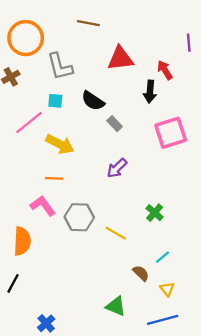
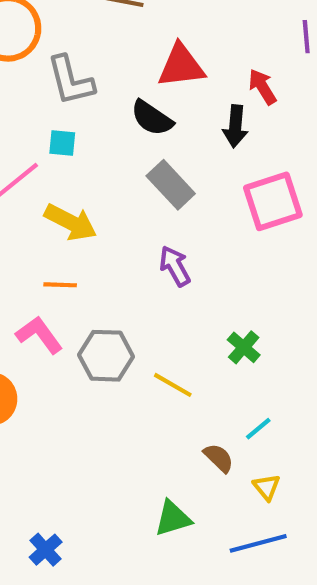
black semicircle: (93, 101) -> (152, 118), moved
gray rectangle: (115, 124) -> (171, 185), size x1.6
purple arrow: (117, 168) -> (175, 266), turned 105
green triangle: (116, 306) -> (173, 518), turned -40

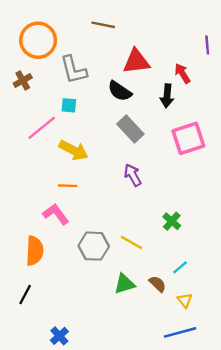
gray hexagon: (106, 356) -> (94, 246), moved
green triangle: (173, 518) -> (124, 284), moved

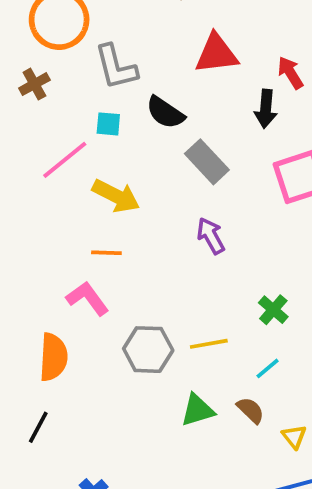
black semicircle: (120, 91) -> (165, 113), moved
yellow line: (132, 242) -> (209, 344), turned -40
cyan line: (180, 267) -> (268, 368), moved

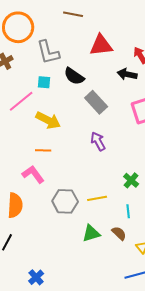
black arrow: (266, 109) -> (127, 74), turned 96
cyan line: (268, 368) -> (128, 211), turned -56

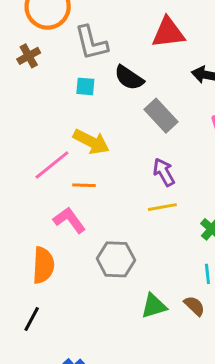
pink line: (21, 101) -> (52, 165), moved
yellow line: (97, 198) -> (162, 207), moved

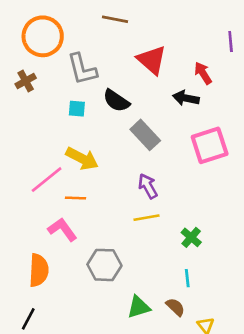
red triangle: (168, 33) -> (152, 60), turned 48

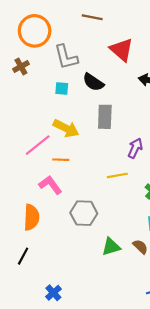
gray rectangle: (145, 135) -> (105, 117), moved, turned 45
purple arrow: (148, 186) -> (135, 148), moved, turned 54

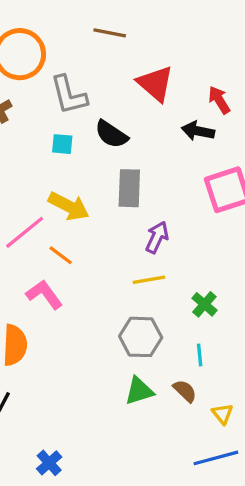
purple arrow: (135, 148) -> (157, 237), moved
orange line: (61, 160) -> (61, 255), turned 35
gray hexagon: (84, 213) -> (141, 337), moved

